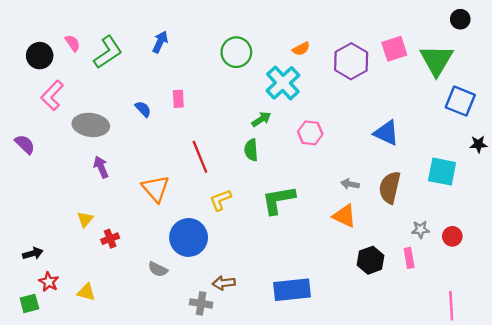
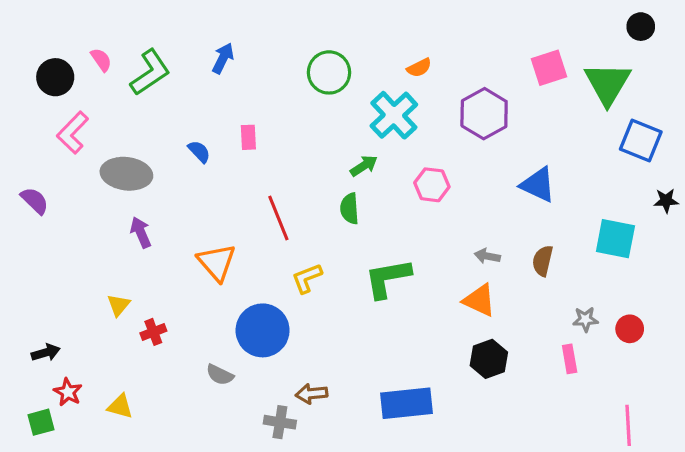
purple hexagon: (351, 61) -> (484, 114), moved
brown semicircle: (390, 187) -> (543, 261), size x0.7
black hexagon: (370, 260) -> (489, 359), moved

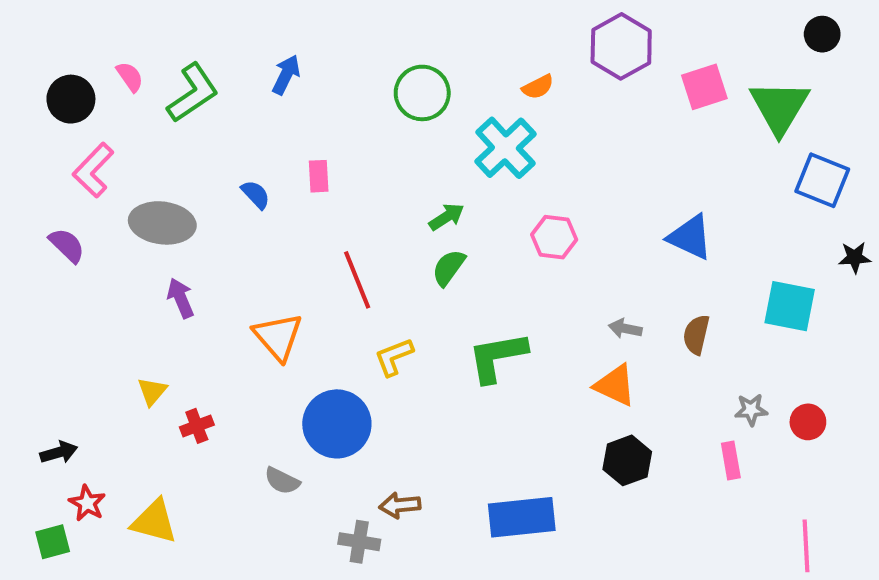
purple hexagon: (484, 114) -> (621, 46), moved
green arrow: (364, 166) -> (447, 217), moved
purple semicircle: (35, 201) -> (67, 245), moved
green semicircle: (350, 209) -> (449, 268), turned 40
yellow triangle: (120, 406) -> (154, 521), size x1.4

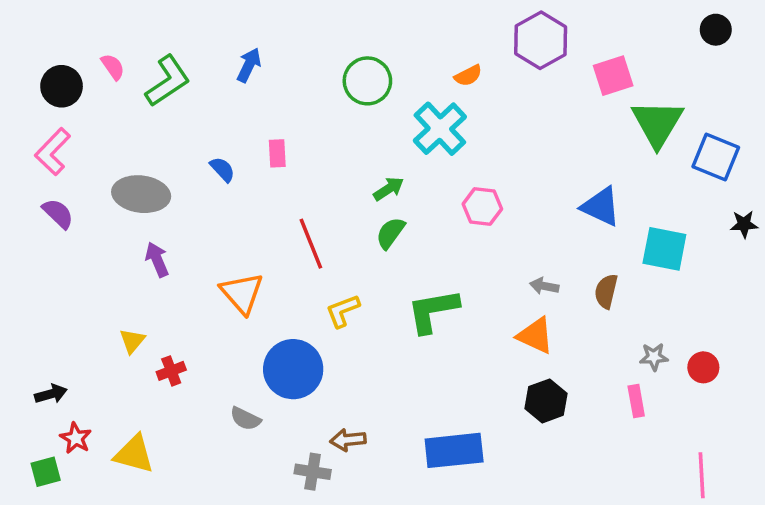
green triangle: (780, 107) -> (657, 123), moved
pink L-shape: (93, 170) -> (53, 152), moved
cyan square: (790, 306) -> (664, 249), moved

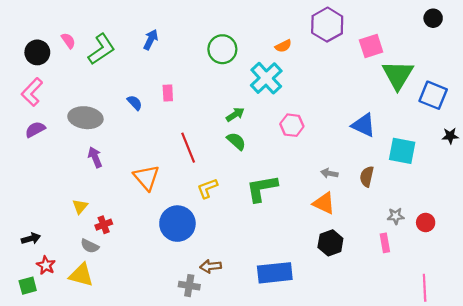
purple semicircle: (58, 214) -> (35, 129), turned -72
green semicircle: (390, 233) -> (236, 141), turned 96
gray semicircle: (245, 419) -> (90, 246), moved

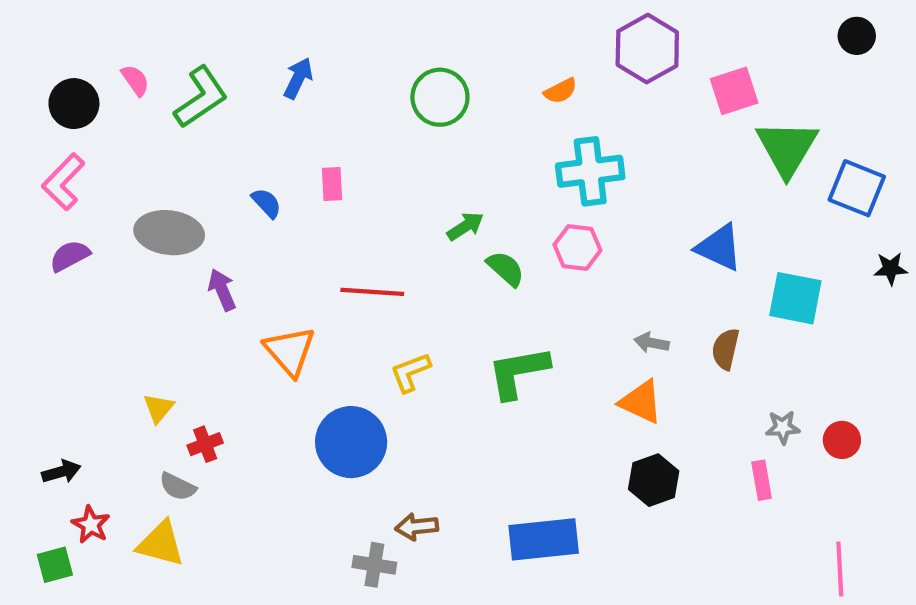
cyan cross: (266, 78) -> (590, 171), moved, turned 36
green semicircle: (236, 141) -> (506, 269), moved
red line: (188, 148) -> (372, 292), turned -64
purple arrow: (95, 157) -> (222, 290), moved

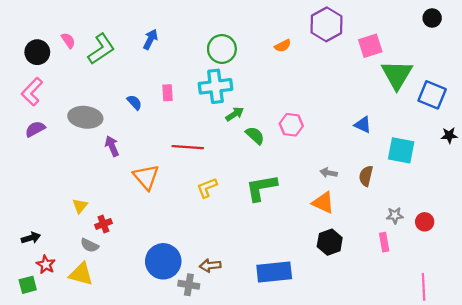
cyan cross: (590, 171) -> (215, 86), moved
blue triangle: (719, 247) -> (363, 125), size x0.7
blue circle: (351, 442) -> (163, 261), moved

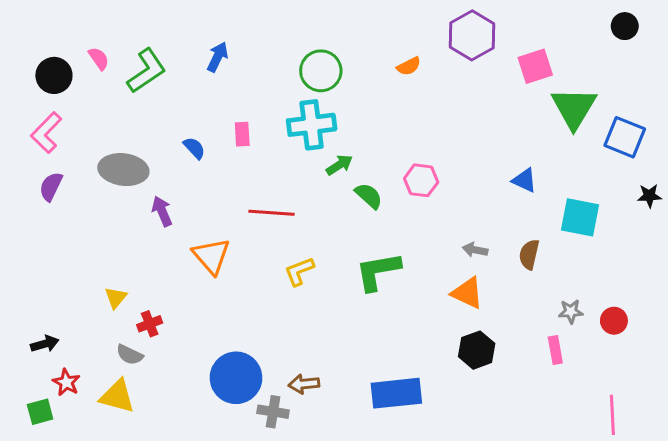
purple semicircle: (35, 129) -> (51, 187), turned -36

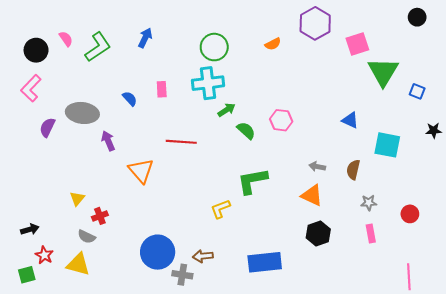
blue square: (625, 137) -> (417, 91), size x0.6
purple semicircle: (51, 187) -> (47, 127), moved
yellow L-shape: (299, 271) -> (220, 209), moved
gray star: (571, 311) -> (369, 203), moved

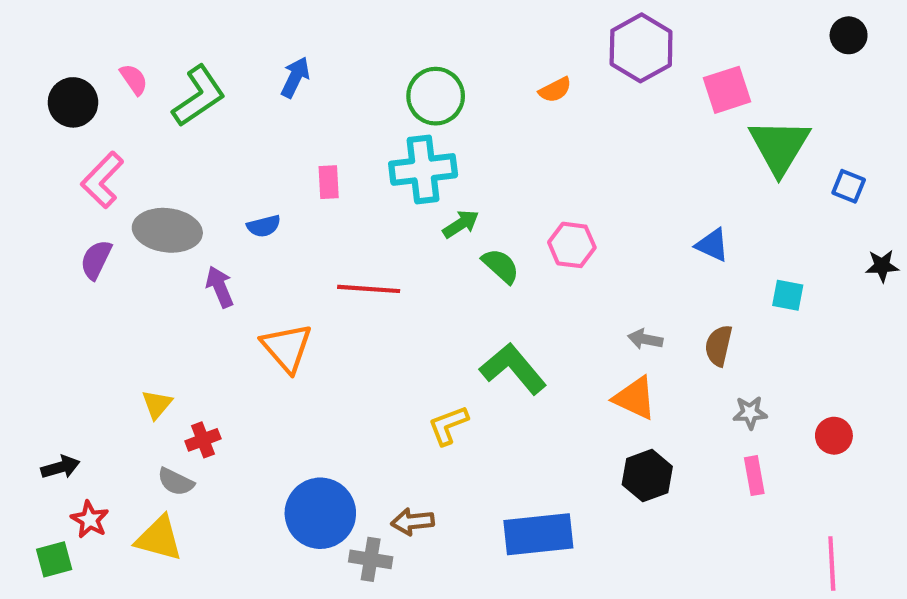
pink L-shape: (31, 88) -> (102, 180), moved
blue semicircle: (130, 99) -> (264, 226), moved, turned 119
cyan square: (387, 145) -> (788, 295), size x0.6
green L-shape: (252, 181) -> (513, 369), turned 60

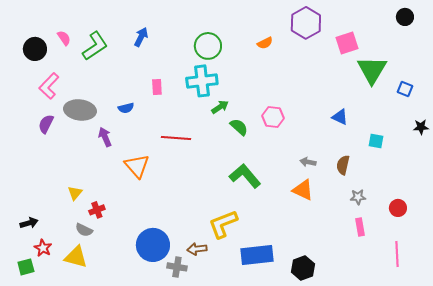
yellow L-shape: (448, 425) -> (223, 224), moved, size x1.5
black hexagon: (647, 476) -> (303, 268), moved
pink line: (832, 564) -> (397, 254), moved

